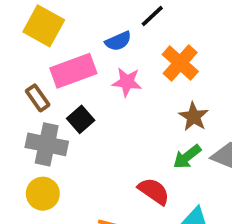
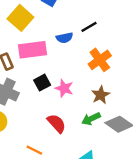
pink star: (127, 82) -> (64, 88), moved
black square: (81, 119) -> (42, 83), moved
red semicircle: (154, 191) -> (57, 123), moved

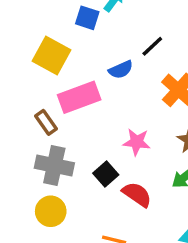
black square: (42, 83) -> (106, 174), moved

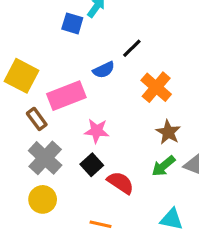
yellow square: (52, 55) -> (22, 76), moved
pink star: (137, 142) -> (97, 131), moved
gray cross: (54, 166) -> (45, 158), turned 32

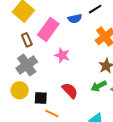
pink rectangle: (66, 96) -> (48, 29), turned -45
black square: (92, 165) -> (41, 98), moved, turned 32

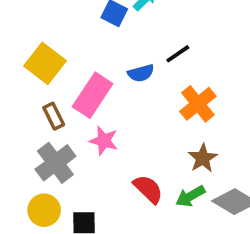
pink star: (62, 55) -> (104, 141), moved
red semicircle: (70, 91) -> (148, 189), moved

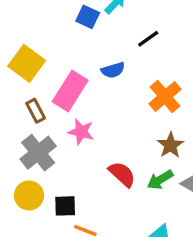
black line: (178, 54) -> (148, 39), moved

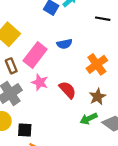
black line: (148, 39) -> (103, 19), moved, turned 40
red semicircle: (122, 174) -> (67, 90), moved

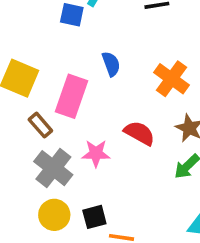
blue semicircle: (64, 44) -> (111, 64), turned -80
pink star: (40, 82) -> (96, 153), moved

